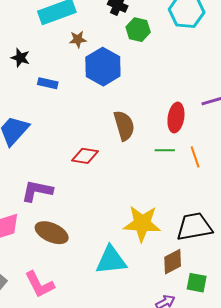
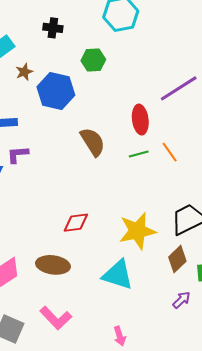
green hexagon: (138, 30) -> (93, 60), moved
red diamond: (85, 156) -> (76, 223), moved
purple L-shape: (37, 191) -> (18, 154), moved, size x0.7
cyan triangle: (111, 260) -> (118, 275), turned 40

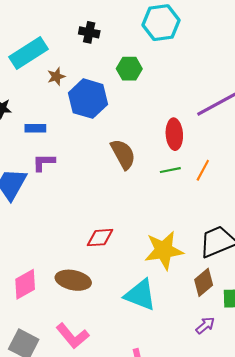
orange line: (170, 152) -> (203, 170), turned 60

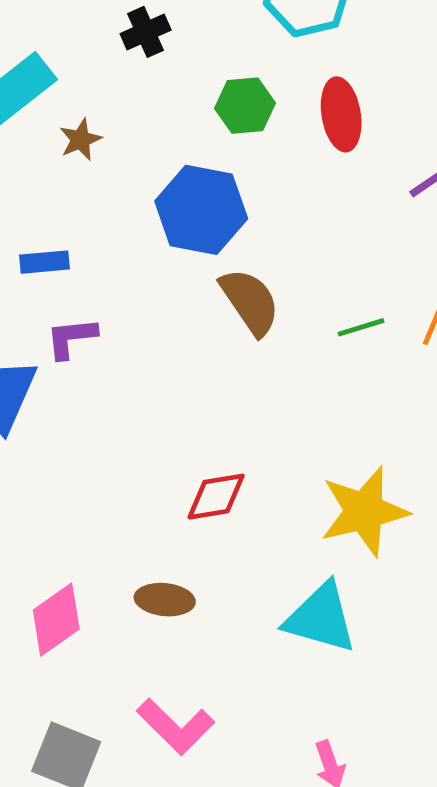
black cross: (89, 32) -> (146, 32), turned -30
blue hexagon: (88, 99) -> (201, 210), moved
red ellipse: (174, 134) -> (341, 114), moved
brown ellipse: (73, 280) -> (165, 600), size x0.7

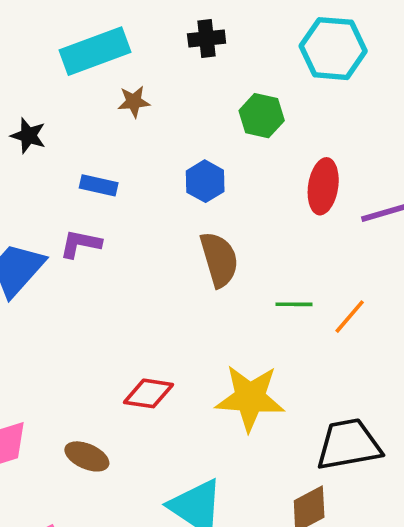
red ellipse: (341, 114) -> (323, 186), moved
blue hexagon: (201, 210) -> (205, 181), size x0.6
blue rectangle: (44, 262) -> (99, 185), moved
yellow star: (364, 511) -> (250, 398), moved

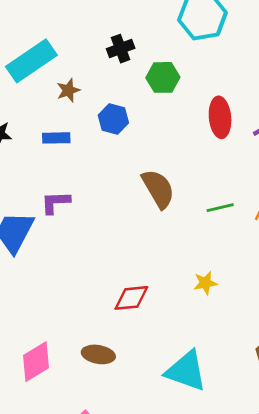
black cross: (207, 38) -> (121, 49), moved
blue hexagon: (205, 181) -> (113, 119), moved
blue rectangle: (99, 185) -> (56, 138), moved
yellow star: (250, 398) -> (205, 283), size x0.5

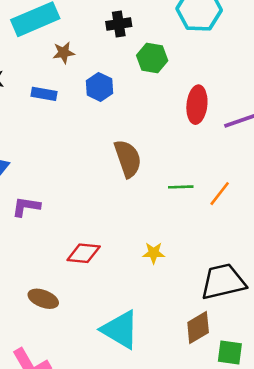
purple L-shape: (55, 202) -> (26, 207), moved

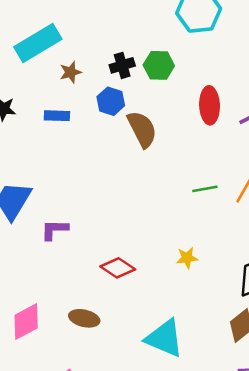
black cross: (119, 24) -> (122, 65), moved
brown semicircle: (128, 159) -> (142, 129), moved
red diamond: (84, 253) -> (118, 268), turned 36

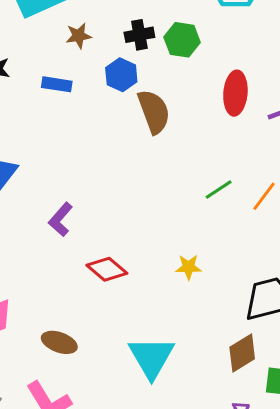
green line: (205, 189) -> (219, 190), turned -30
purple L-shape: (55, 230) -> (61, 219), moved, turned -56
brown ellipse: (84, 318) -> (59, 342), moved
cyan triangle: (165, 338) -> (151, 357), turned 30

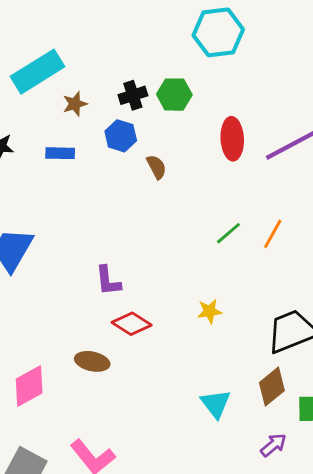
brown semicircle: (154, 112) -> (157, 167), size x0.6
purple L-shape: (61, 219) -> (108, 281), moved, turned -40
brown ellipse: (59, 342) -> (92, 361), moved
cyan triangle: (151, 357) -> (216, 404), moved, size x0.7

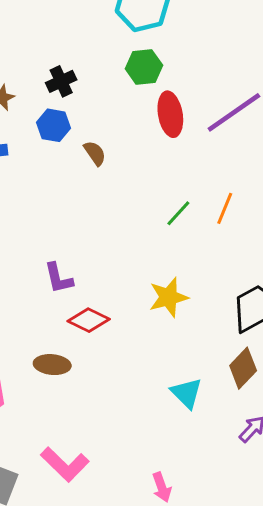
green hexagon: (174, 95) -> (144, 67), moved
yellow star: (210, 311) -> (168, 297), size x1.5

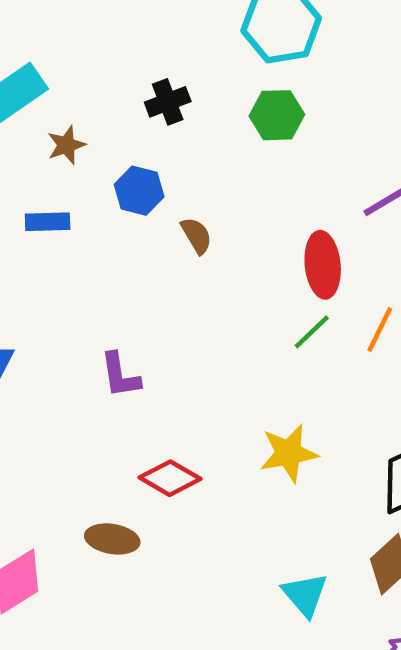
black cross: (61, 81) -> (168, 102), moved
red ellipse: (170, 114) -> (323, 265), moved
purple L-shape: (59, 278) -> (120, 375), moved

